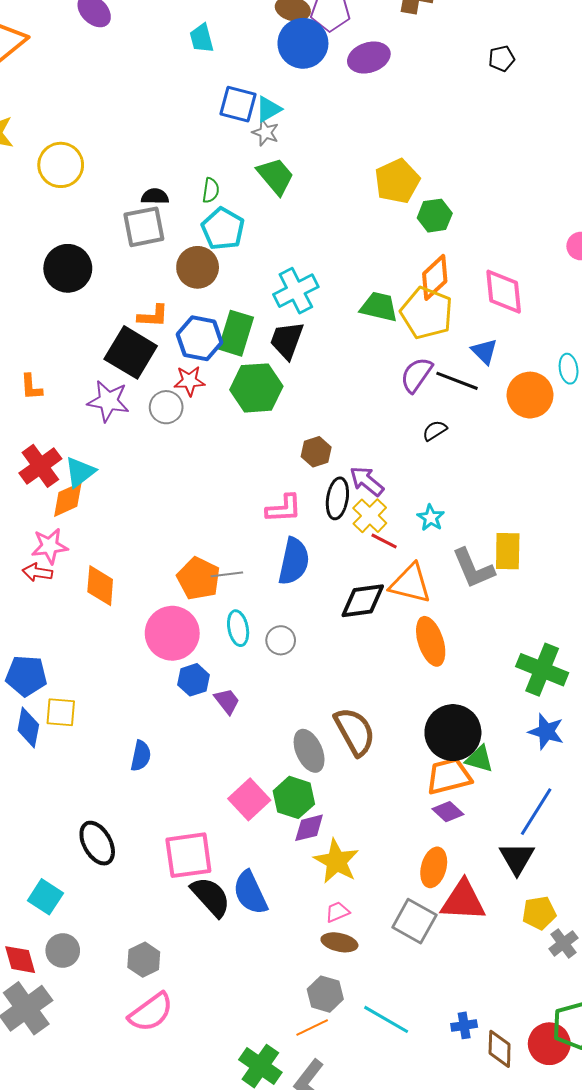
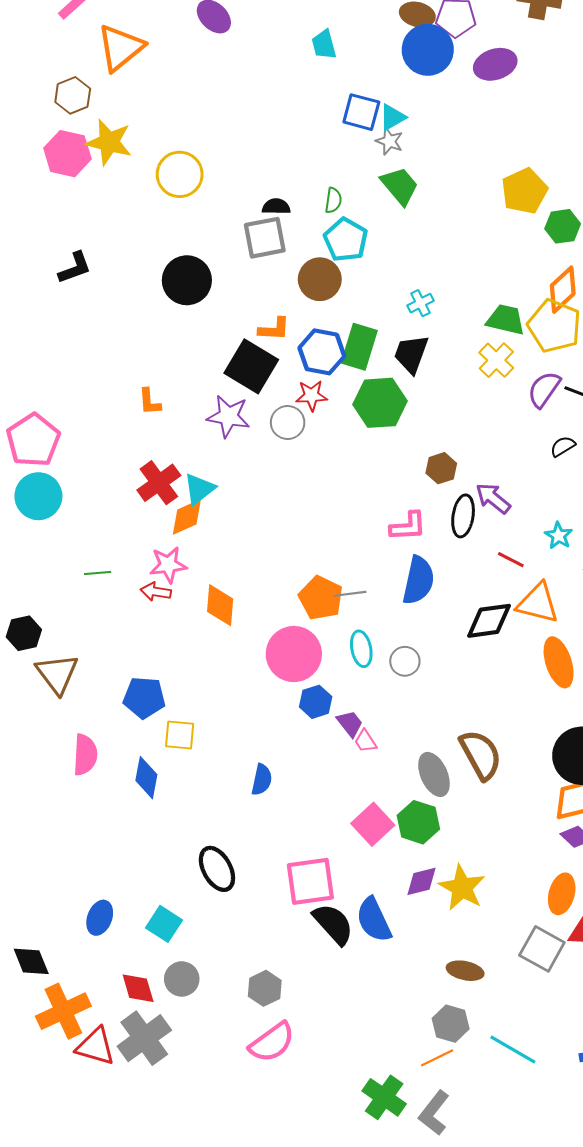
cyan cross: (296, 291) -> (420, 303), size x0.6
yellow cross: (370, 516) -> (496, 360), moved
blue diamond: (28, 727) -> (146, 778), moved
purple diamond: (309, 828) -> (422, 881), moved
pink trapezoid: (337, 912) -> (365, 741), moved, turned -100

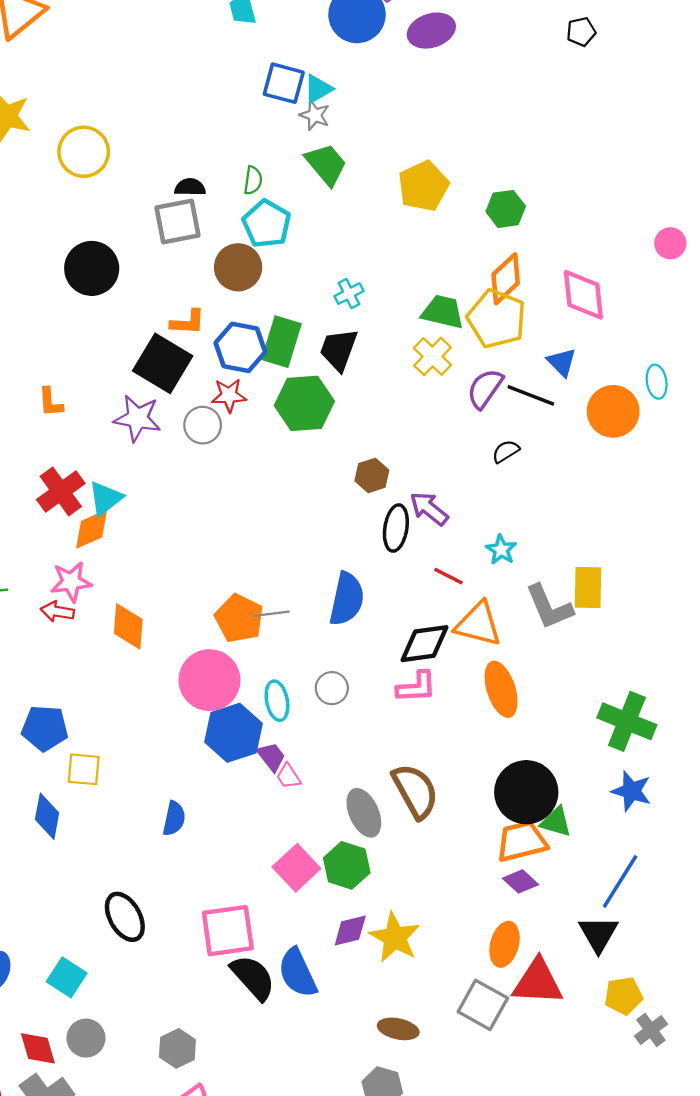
yellow pentagon: (524, 191) -> (423, 186), moved
pink L-shape: (408, 526) -> (416, 687), moved
cyan ellipse: (361, 649) -> (277, 701), moved
blue hexagon: (316, 702) -> (233, 733), size x1.6

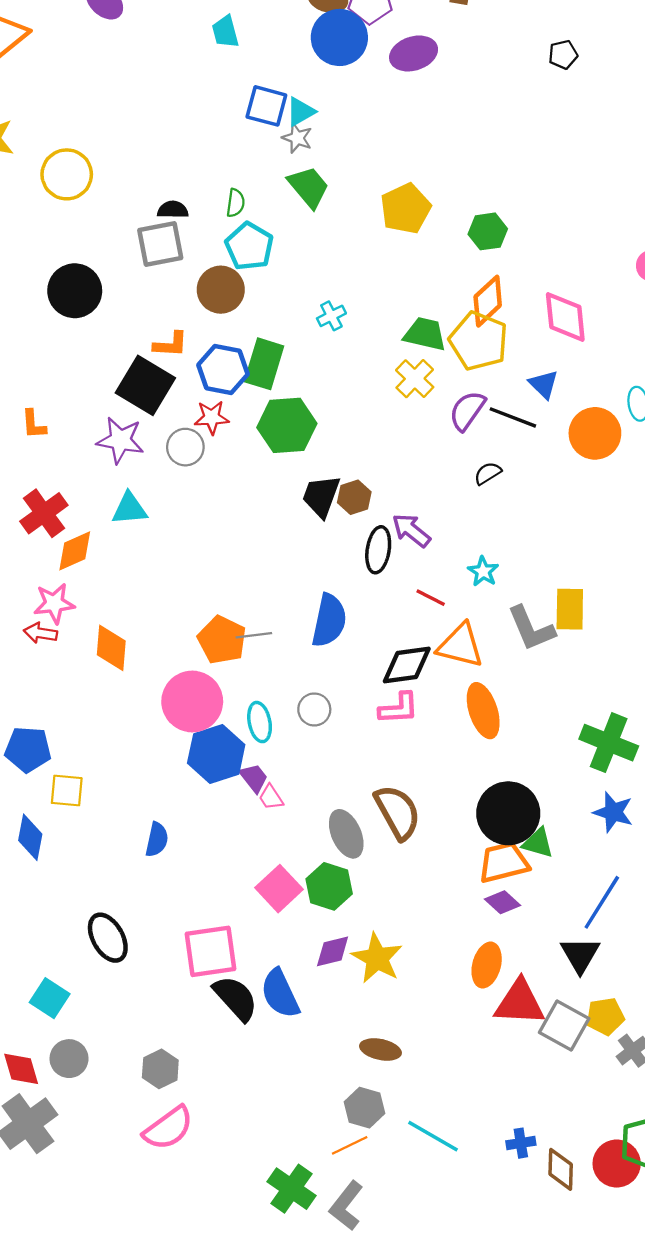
black trapezoid: (339, 350) -> (321, 496), moved
cyan triangle: (105, 498) -> (129, 509), moved, turned 33
gray square: (483, 1005) -> (564, 1026), moved

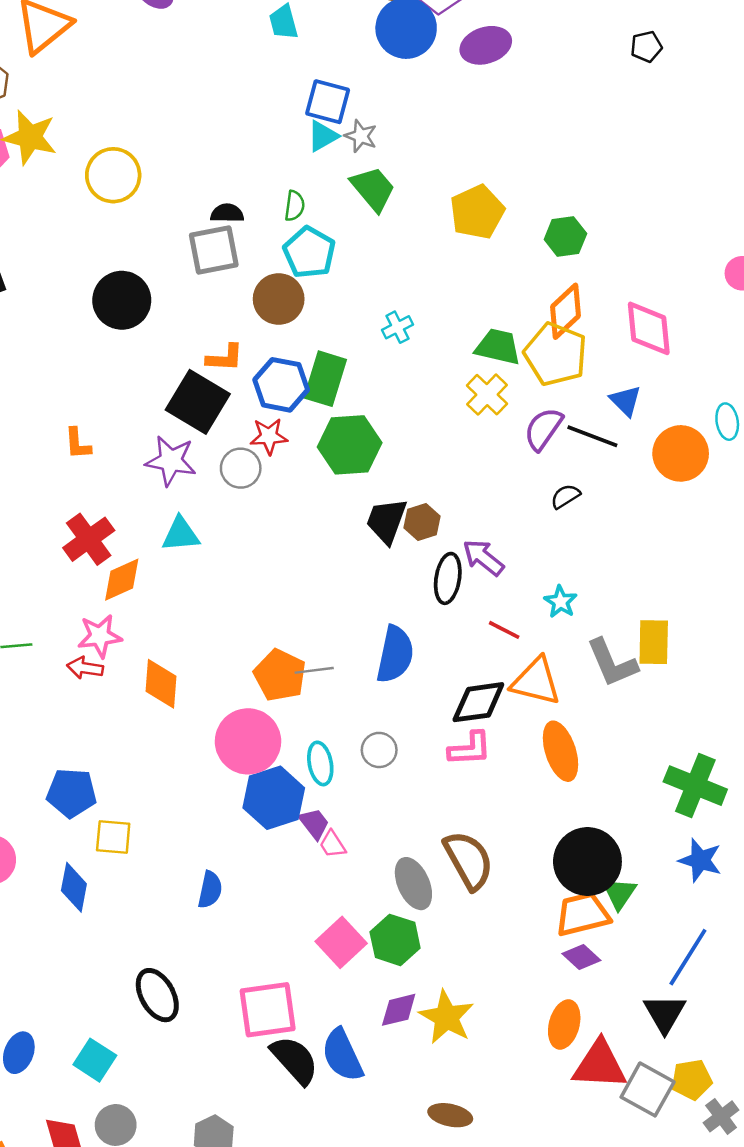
cyan triangle: (301, 112) -> (323, 136), moved
green triangle: (538, 843) -> (619, 893), turned 48

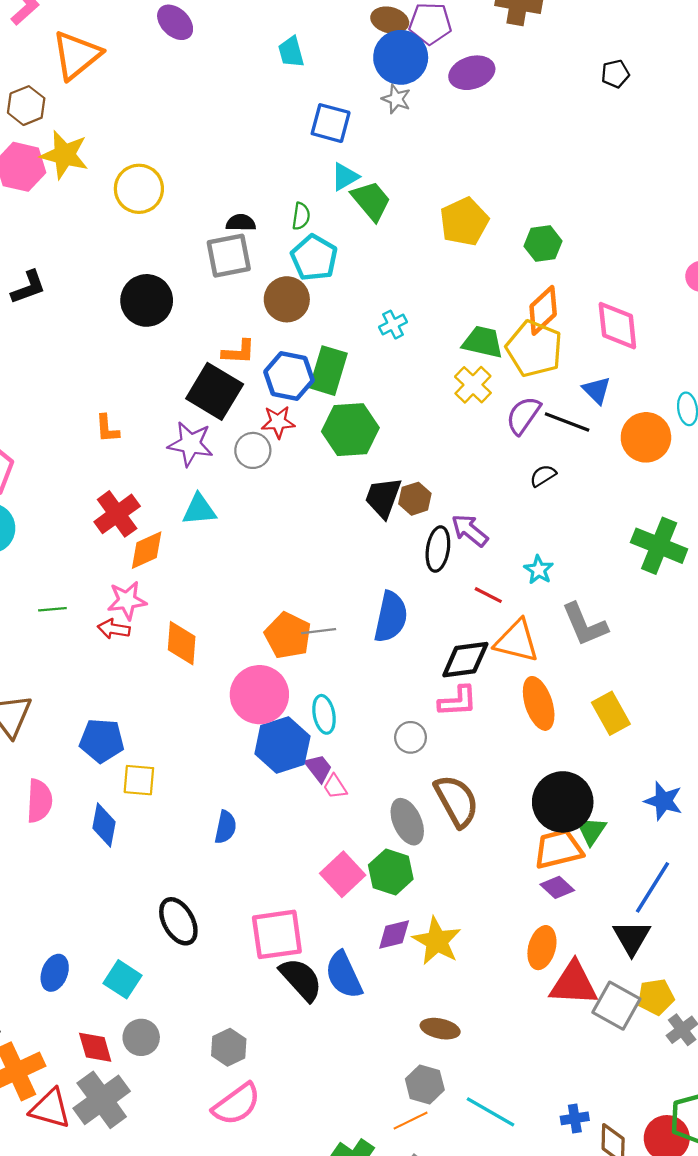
cyan triangle: (323, 136) -> (345, 177), moved
gray star: (361, 136) -> (396, 99), moved
yellow rectangle: (654, 642) -> (611, 713), moved, turned -30
gray circle: (379, 750) -> (411, 737), moved
green cross: (695, 786) -> (659, 546), moved

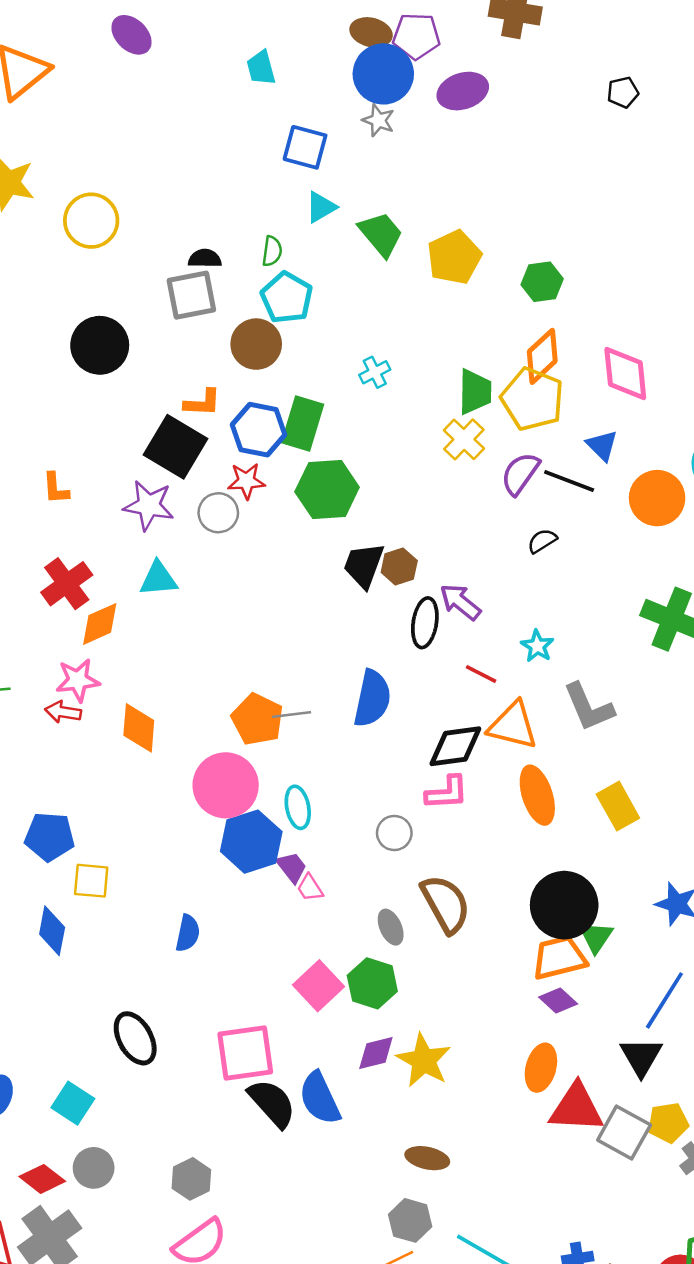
green trapezoid: (371, 201) -> (381, 234), moved
green trapezoid: (483, 342) -> (475, 392), turned 78
gray ellipse: (407, 822) -> (391, 927), size x0.7
red diamond: (95, 1047) -> (42, 1179), turned -36

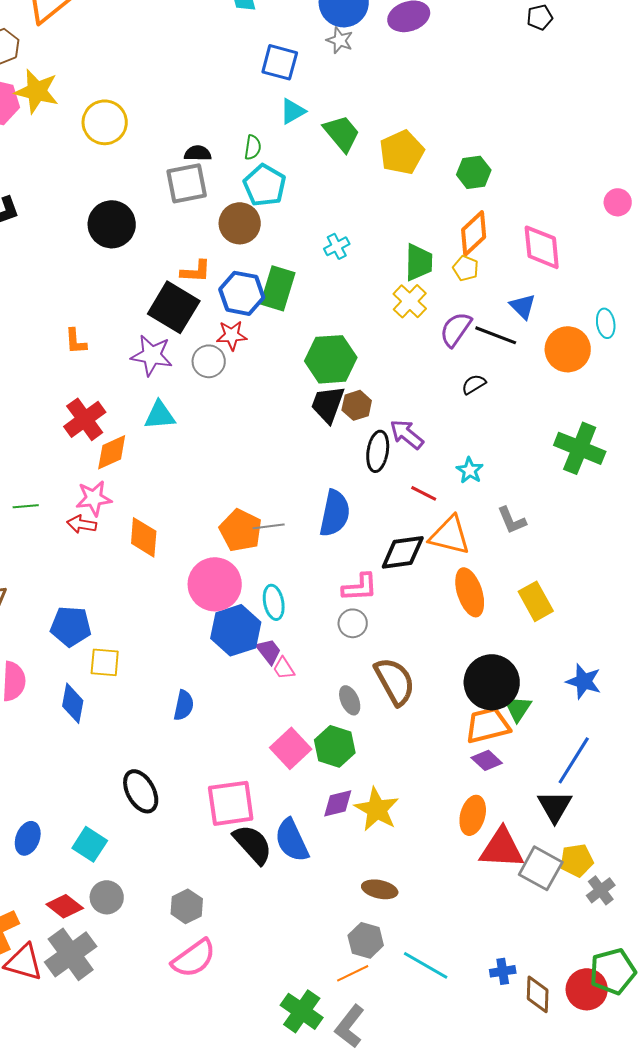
yellow pentagon: (532, 399) -> (466, 268), size x0.5
green hexagon: (327, 490) -> (331, 359), moved
gray L-shape: (589, 707) -> (512, 520), size x0.7
pink L-shape: (447, 793) -> (360, 587), moved

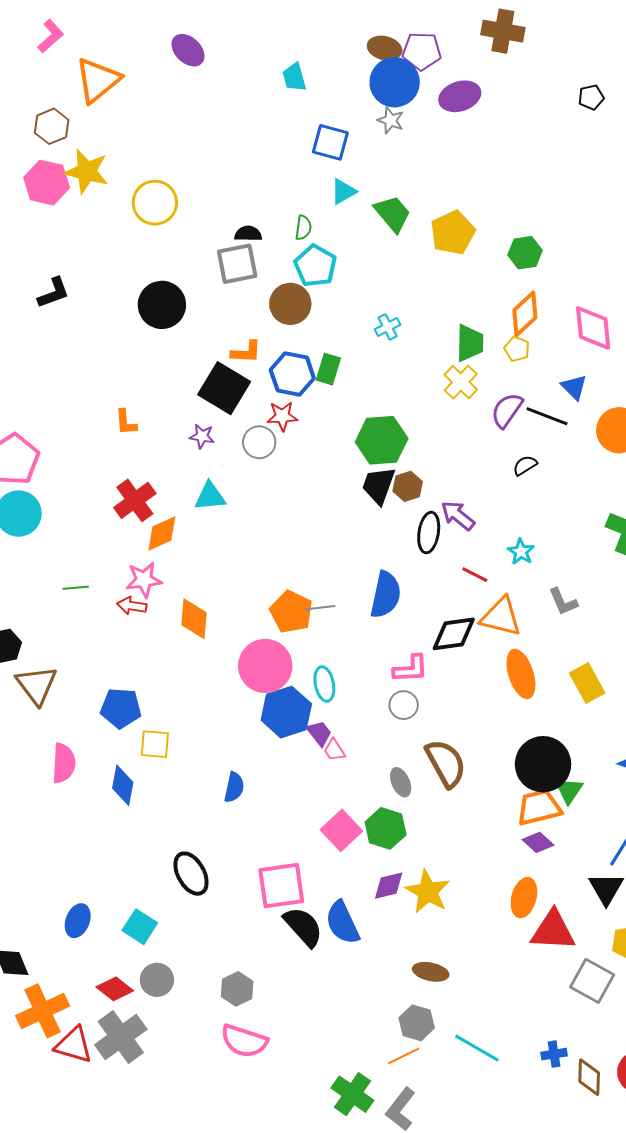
green rectangle: (278, 288) -> (328, 369), size x0.7
purple star: (152, 355) -> (202, 436), size x0.6
gray square: (541, 868) -> (592, 981), moved
pink semicircle: (194, 958) -> (244, 1041), turned 54

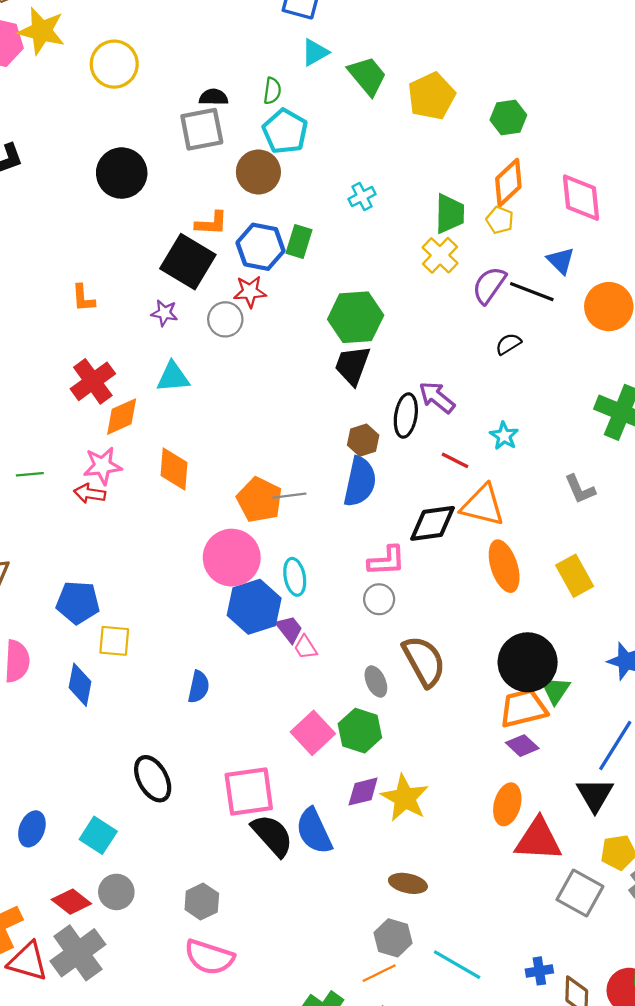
brown hexagon: (408, 486) -> (363, 440), moved
gray L-shape: (563, 602) -> (580, 489), moved
orange diamond: (194, 619) -> (174, 469), moved

